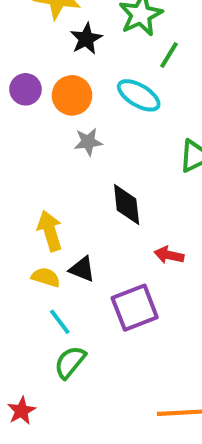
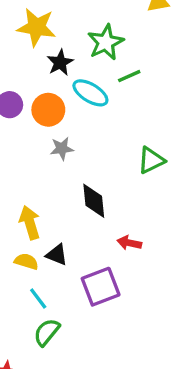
green line: (169, 55) -> (129, 76), turned 35
cyan ellipse: (139, 95) -> (90, 93), moved

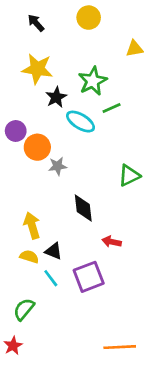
orange circle: (48, 110) -> (37, 147), moved
cyan line: (38, 298) -> (51, 278), moved
green semicircle: (47, 332) -> (24, 309), moved

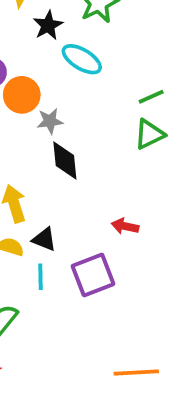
green line: (112, 108) -> (151, 97), moved
black diamond: (83, 208) -> (65, 161), moved
cyan line: (51, 278) -> (41, 277), turned 36

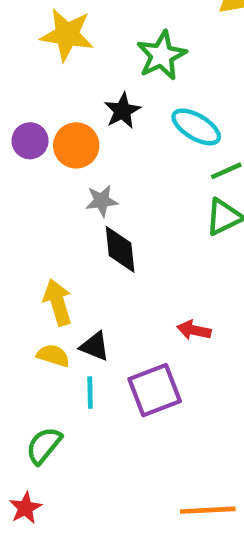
black star: (48, 25) -> (122, 111), moved
cyan ellipse: (82, 59) -> (196, 127), moved
orange circle: (22, 95) -> (76, 145), moved

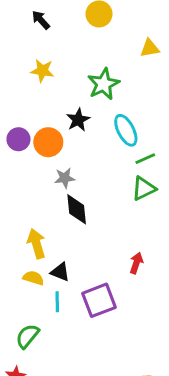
yellow star: (67, 35) -> (42, 71), size x0.7
cyan ellipse: (196, 127) -> (126, 130), turned 32
red arrow: (194, 330) -> (136, 263), moved, turned 96

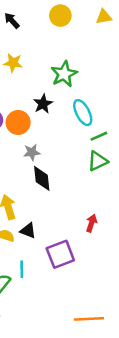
yellow triangle: (150, 48) -> (104, 17), moved
cyan line: (57, 302) -> (22, 269), moved

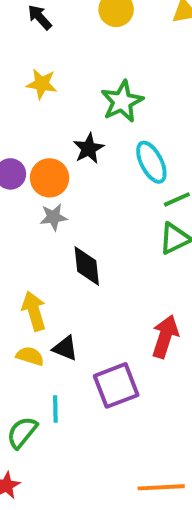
gray star: (32, 152) -> (53, 217), moved
red arrow: (91, 223) -> (165, 336), size x1.5

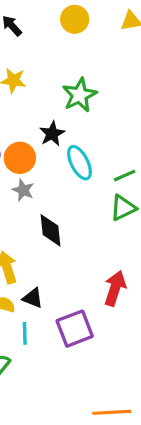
cyan ellipse: (151, 162) -> (79, 163), moved
gray star: (53, 217) -> (23, 190), turned 30
cyan line: (55, 409) -> (25, 333), moved

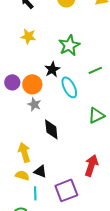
green line: (125, 176) -> (95, 70), moved

